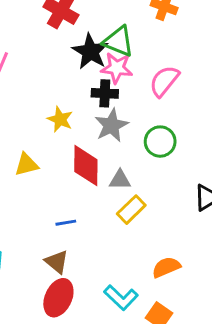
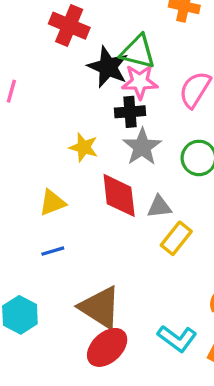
blue line: (66, 223) -> (53, 251), moved
brown triangle: (57, 262) -> (100, 307), size x1.6
red ellipse: (58, 298) -> (107, 347), turned 30

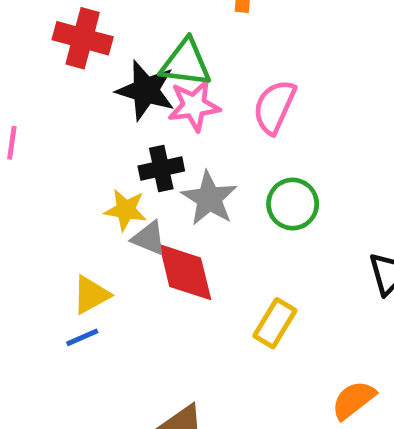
black cross: (130, 112) -> (161, 168), moved
gray triangle: (159, 207) -> (149, 238), moved, turned 36
blue line: (53, 251) -> (82, 337), moved

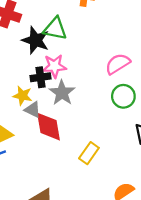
pink star: (194, 106) -> (54, 66), moved
pink semicircle: (274, 107) -> (118, 64), moved, turned 30
green circle: (293, 204) -> (123, 96), moved

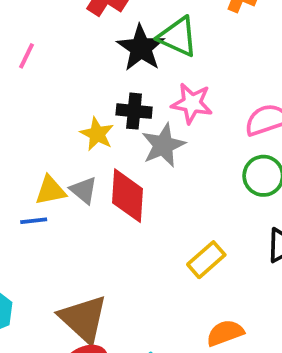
pink star: (54, 66) -> (192, 103), moved
gray triangle: (33, 110) -> (84, 190), moved
yellow rectangle: (89, 153) -> (206, 260), moved

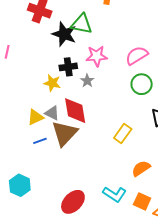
gray star: (163, 145) -> (87, 81), size x0.6
blue line: (34, 221) -> (40, 141), moved
brown triangle: (83, 319) -> (65, 133), moved, turned 44

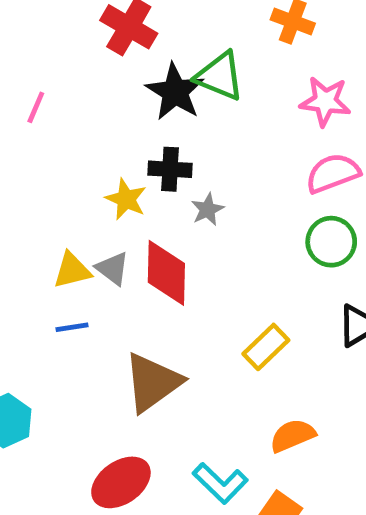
pink star: (97, 56) -> (325, 101), moved
brown triangle: (65, 133) -> (153, 382), moved

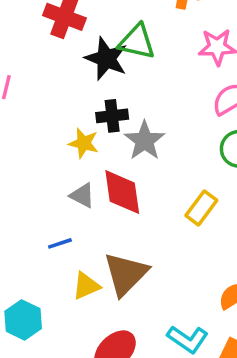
gray star: (207, 209) -> (145, 141), size x1.6
yellow triangle: (72, 270) -> (86, 286), moved
yellow rectangle: (266, 347) -> (201, 208), moved

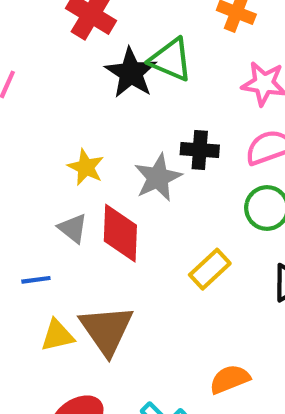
black cross: (112, 116) -> (200, 150), moved
brown triangle: (126, 274) -> (107, 330), turned -30

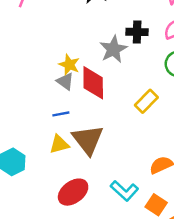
yellow star: (86, 167) -> (69, 65), moved
blue line: (36, 280) -> (61, 114), moved

